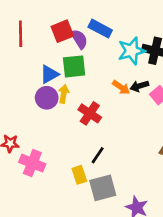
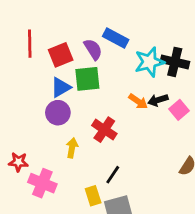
red square: (62, 31) -> (61, 55), moved
yellow arrow: (64, 94) -> (72, 148), moved

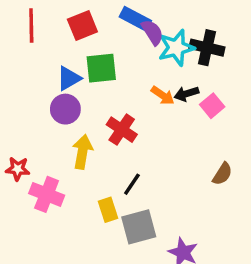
purple semicircle: (93, 49) -> (152, 32), moved
red square: (61, 55) -> (82, 25), moved
yellow arrow: (72, 148) -> (82, 152), size x1.4

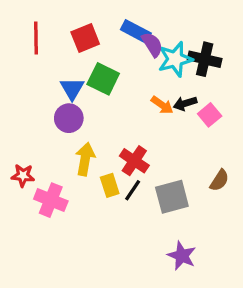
green square: (101, 68) -> (103, 79), turned 32
blue triangle: (69, 78) -> (72, 89), turned -30
red cross: (122, 130) -> (134, 161), moved
yellow rectangle: (108, 210) -> (110, 185), moved
gray square: (139, 227) -> (172, 197), moved

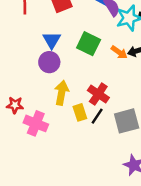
green square: (103, 79) -> (89, 44), moved

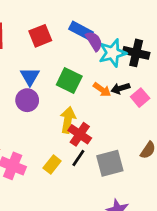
yellow arrow: (62, 93) -> (68, 120), moved
yellow rectangle: (80, 112) -> (52, 165), moved, turned 56

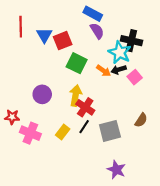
blue rectangle: (81, 31) -> (93, 14), moved
red square: (40, 36) -> (63, 41), moved
cyan star: (112, 53) -> (120, 52), moved, turned -30
blue triangle: (30, 77) -> (44, 35), moved
purple circle: (27, 100) -> (42, 94), moved

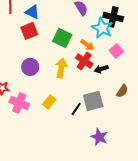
blue triangle: (44, 35) -> (32, 12), turned -35
red square: (63, 41) -> (29, 31), moved
black arrow: (119, 70) -> (101, 69), moved
red cross: (85, 107) -> (84, 61), moved
black line: (84, 127) -> (76, 109), moved

